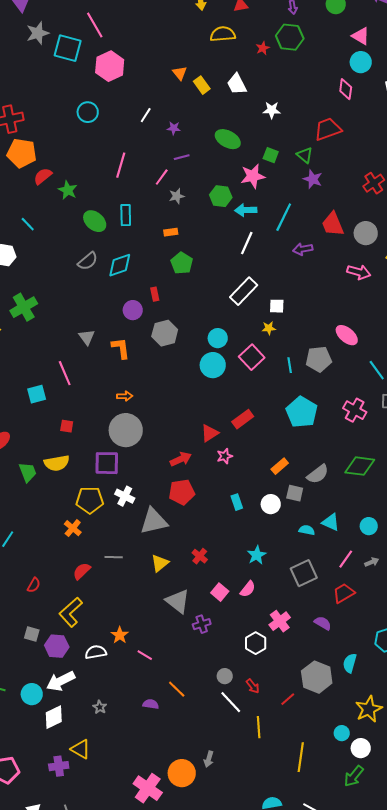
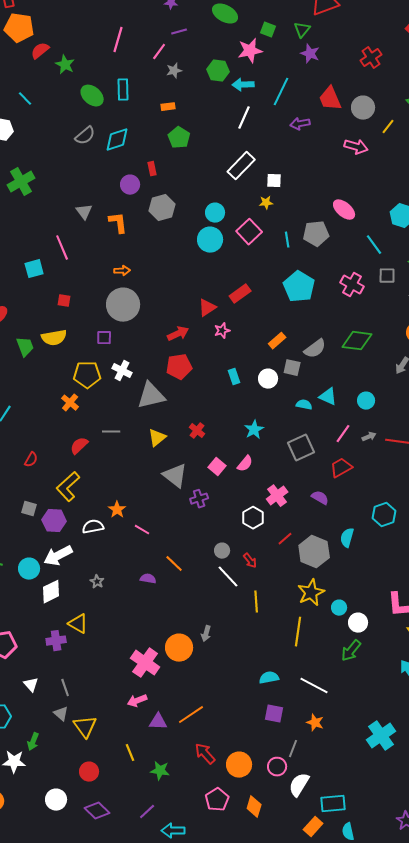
green triangle: (305, 155) -> (302, 30), turned 30
purple square: (107, 463) -> (104, 338), size x0.6
red line: (288, 699) -> (285, 539), moved
yellow star: (369, 709) -> (311, 593), moved

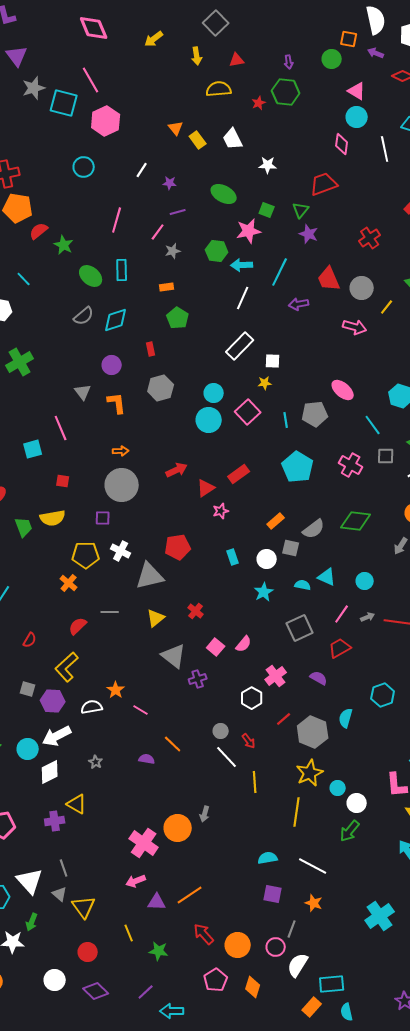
purple circle: (130, 185) -> (112, 365), moved
red arrow: (178, 334) -> (177, 470), moved
cyan star: (254, 430) -> (264, 592), moved
white triangle: (31, 685) -> (30, 881), moved, size x1.8

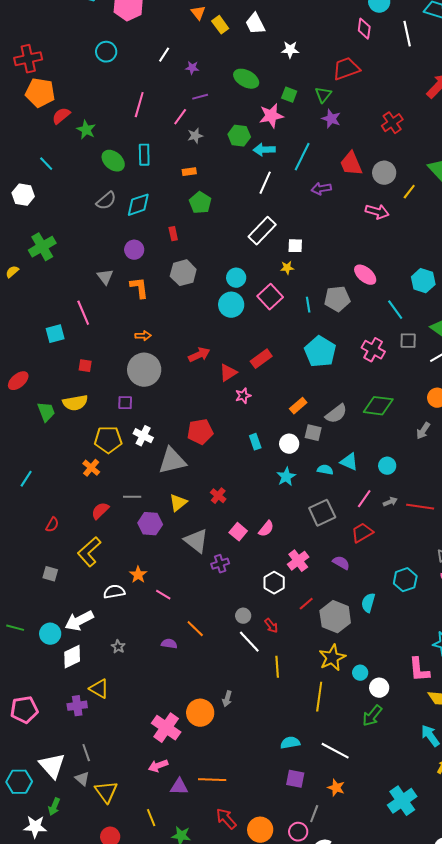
purple hexagon: (53, 701) -> (150, 524), moved
orange line: (190, 895) -> (212, 780), turned 36

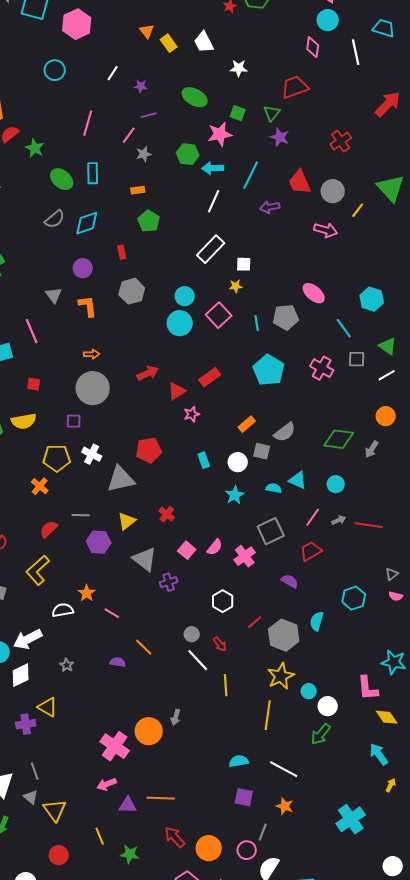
green diamond: (378, 406) -> (339, 439), moved
pink cross: (298, 561) -> (245, 556), moved

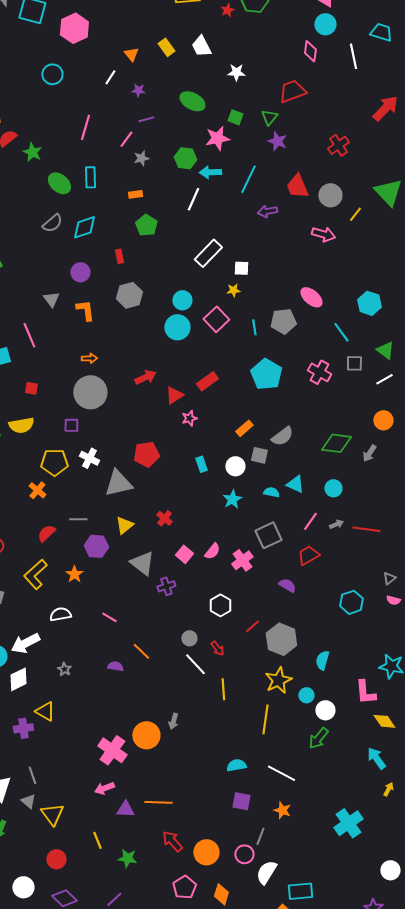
orange triangle: (147, 31) -> (131, 54), moved
white line: (214, 201) -> (193, 199), moved
orange star: (87, 593) -> (74, 574), moved
cyan semicircle: (317, 621) -> (322, 660), moved

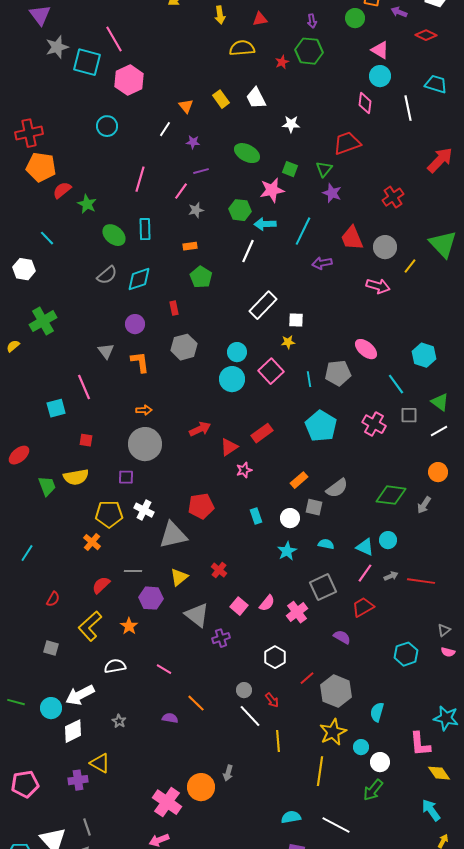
cyan triangle: (295, 484) -> (365, 547), moved

